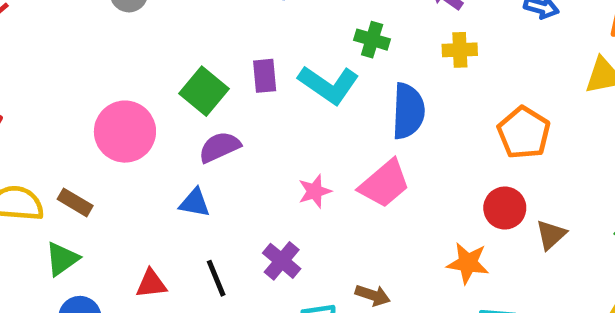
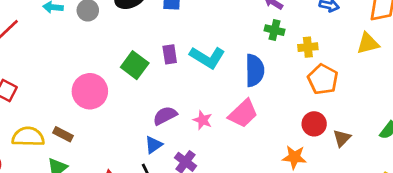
green cross: (372, 40) -> (275, 30), moved
yellow cross: (460, 50) -> (308, 47), moved
purple semicircle: (220, 147) -> (165, 116), moved
pink star: (315, 191) -> (203, 120), turned -30
blue triangle: (195, 203) -> (154, 145), moved, turned -42

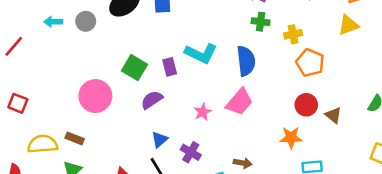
purple rectangle: (170, 54) -> (170, 67), moved
purple semicircle: (165, 116) -> (152, 100), moved
pink star: (203, 120) -> (203, 112), turned 30
brown triangle: (342, 138) -> (333, 115), turned -30

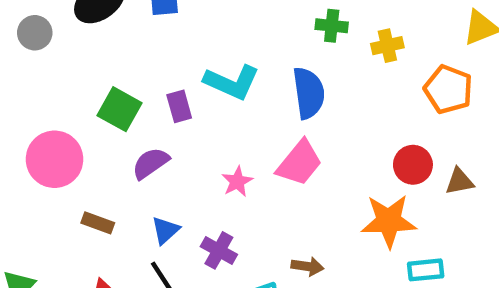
orange pentagon: (310, 63) -> (448, 89), moved
brown triangle: (333, 115) -> (459, 181), turned -48
brown rectangle: (75, 138) -> (98, 223), moved
orange star: (291, 138) -> (389, 221), size x1.4

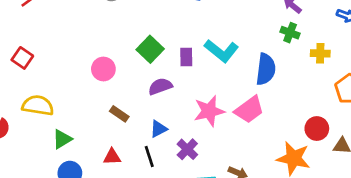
pink circle: (55, 159) -> (103, 69), size x0.7
pink star: (237, 182) -> (209, 111), size x1.6

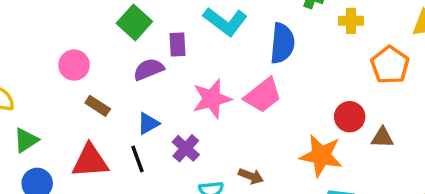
purple rectangle: (186, 57) -> (177, 44), moved
pink circle: (103, 69) -> (74, 65), moved
red triangle: (112, 157) -> (90, 161), size x1.6

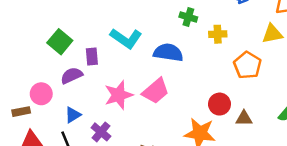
blue semicircle: (282, 43) -> (168, 53), turned -84
pink circle: (74, 65) -> (41, 94), moved
brown rectangle: (98, 106) -> (21, 112), moved, turned -42

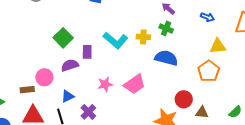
yellow cross: (218, 34) -> (143, 37), moved
yellow triangle: (272, 34) -> (218, 46), moved
blue semicircle: (168, 53) -> (166, 58), moved
pink star: (119, 95) -> (105, 84), size x0.7

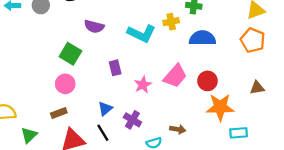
green square: (63, 38) -> (70, 54), moved
purple rectangle: (87, 52) -> (115, 68), moved
purple semicircle: (70, 65) -> (94, 26), moved, turned -132
pink circle: (44, 77) -> (65, 84), moved
red circle: (184, 99) -> (207, 81), moved

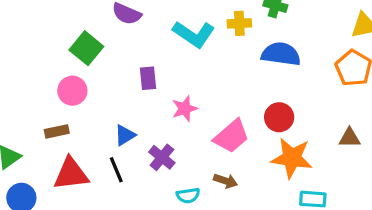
pink trapezoid: (175, 76) -> (231, 136), moved

